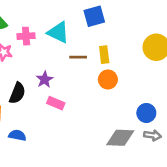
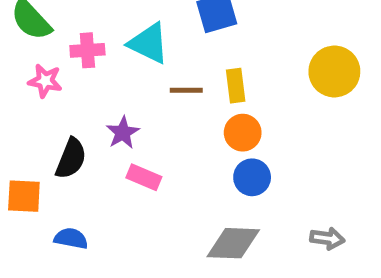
blue circle: (146, 113) -> (252, 177), moved
gray diamond: (120, 138) -> (233, 243), moved

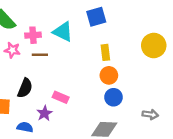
brown line: (186, 90) -> (40, 55), moved
purple star: (123, 133) -> (45, 113), moved
gray arrow: (327, 238) -> (150, 114), moved

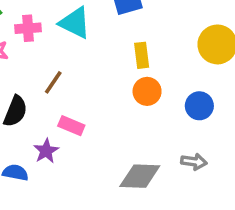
brown line: (40, 55) -> (53, 82), moved, turned -56
blue circle: (113, 97) -> (199, 106), moved
gray arrow: (150, 114) -> (194, 162), moved

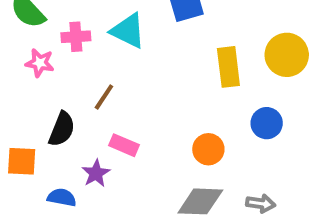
yellow rectangle: (142, 55) -> (228, 67), moved, size x1.4
orange circle: (147, 91) -> (208, 149), moved
gray arrow: (194, 162) -> (261, 203), moved

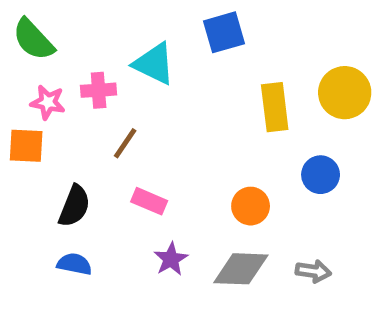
pink cross: (76, 37) -> (99, 90), moved
black semicircle: (62, 129) -> (74, 206), moved
orange square: (22, 161) -> (26, 146), moved
purple star: (96, 173) -> (171, 259), moved

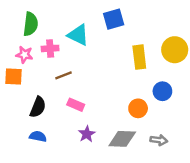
green semicircle: (33, 40) -> (31, 24), moved, turned -130
brown line: (125, 143) -> (64, 75), turned 35
orange circle: (251, 206) -> (138, 108), moved

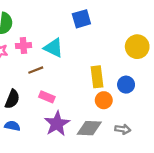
cyan triangle: (78, 35) -> (54, 48), moved
yellow rectangle: (139, 57) -> (97, 77), moved
purple star: (87, 134) -> (57, 124), size x1.6

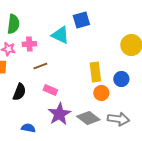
cyan triangle: (54, 48) -> (60, 35), moved
blue semicircle: (12, 126) -> (28, 128), moved
gray diamond: (89, 128) -> (88, 118), turned 35
gray arrow: (123, 129) -> (118, 119), size x1.5

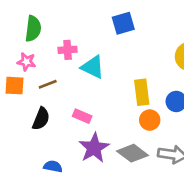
cyan triangle: (60, 35) -> (93, 67), moved
pink cross: (29, 44) -> (68, 50), moved
brown line: (40, 66) -> (48, 84), moved

